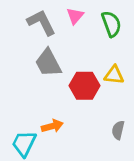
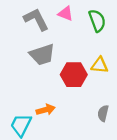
pink triangle: (75, 16) -> (66, 14), turned -49
gray trapezoid: (48, 63) -> (42, 55), turned -80

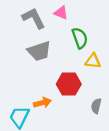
green semicircle: (97, 21) -> (80, 38), moved
red hexagon: (74, 75) -> (69, 84), moved

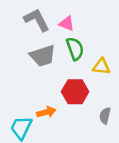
pink triangle: (61, 13) -> (67, 23), moved
green semicircle: (80, 38) -> (75, 49), moved

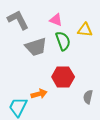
gray L-shape: (37, 20) -> (18, 20), moved
yellow triangle: (101, 67) -> (85, 30), moved

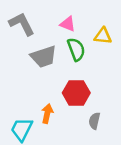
orange arrow: (39, 94) -> (47, 114), turned -63
gray semicircle: (88, 97) -> (94, 121), moved

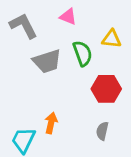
pink triangle: (68, 24) -> (68, 17), moved
red hexagon: (76, 93) -> (106, 89), moved

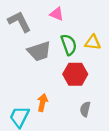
yellow triangle: (112, 39) -> (93, 42), moved
red hexagon: (106, 89) -> (75, 74), moved

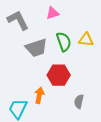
pink triangle: (57, 14) -> (53, 13), turned -40
red hexagon: (75, 74) -> (59, 75), moved

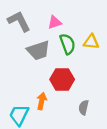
pink triangle: (53, 13) -> (55, 22), moved

